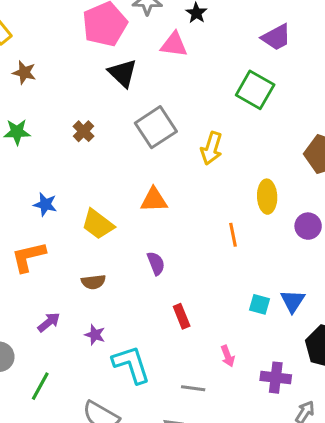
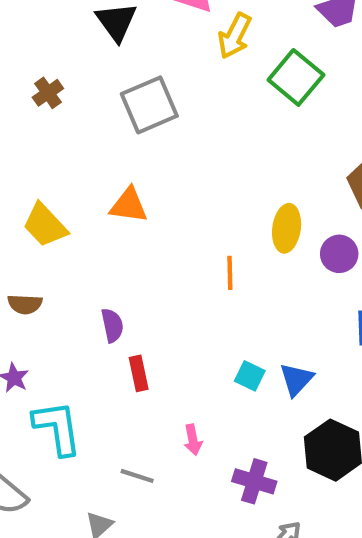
yellow arrow: (211, 148) -> (235, 36), moved
purple circle: (308, 226) -> (339, 254), moved
purple semicircle: (156, 263) -> (112, 325), moved

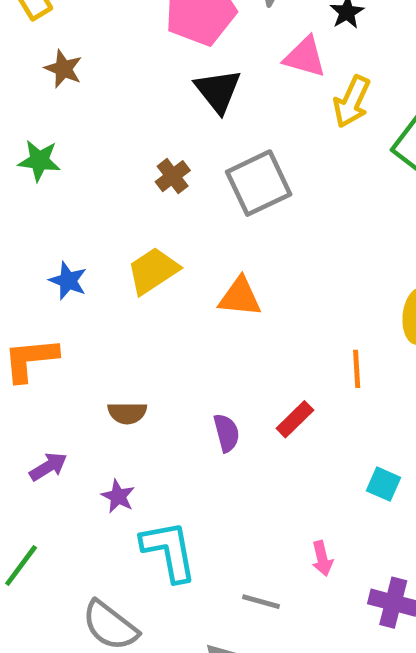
brown cross: (48, 93) -> (173, 176), moved
yellow trapezoid: (45, 225) -> (153, 271), moved, turned 102
red rectangle: (139, 373) -> (295, 419), moved, turned 60

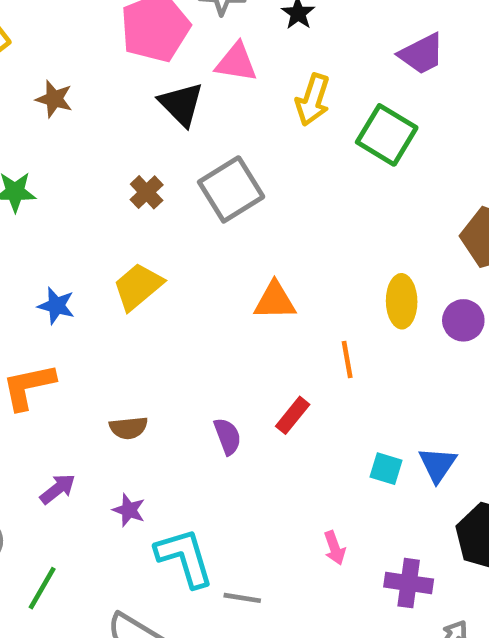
pink triangle: (305, 57) -> (236, 62), moved
brown star: (63, 69) -> (54, 99), moved
orange triangle: (240, 297) -> (275, 301), moved
gray line: (261, 602) -> (242, 598), moved

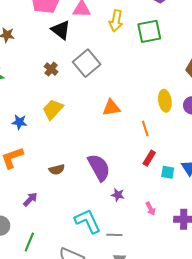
green square: (387, 135) -> (149, 31), turned -35
red rectangle: (293, 415) -> (149, 158), moved
purple semicircle: (227, 436) -> (99, 168), size x1.8
purple star: (129, 510) -> (118, 195), moved

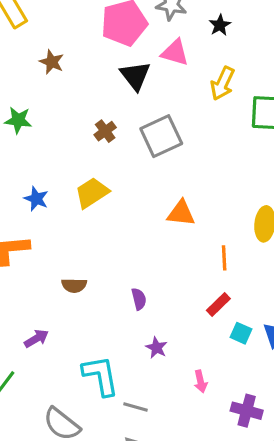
purple semicircle: (99, 168) -> (139, 299), size x0.5
purple arrow: (30, 199) -> (36, 339), moved

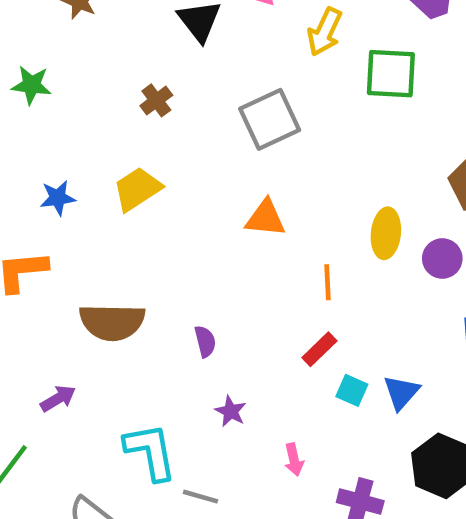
gray square: (161, 136) -> (270, 119), moved
blue star: (36, 199) -> (58, 198), turned -30
brown semicircle: (74, 285) -> (112, 322), size x1.8

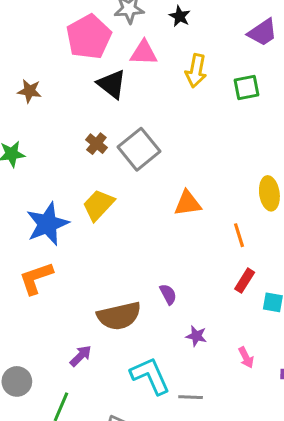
green square: (391, 74) -> (246, 87), size x0.7
gray square: (270, 119) -> (139, 149), moved
blue star: (58, 198) -> (47, 224), size x1.8
brown semicircle: (112, 322) -> (119, 316), moved

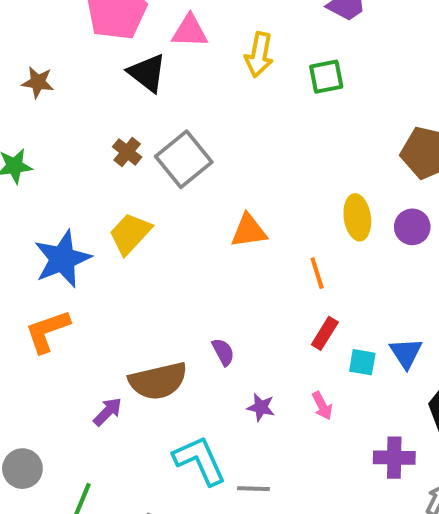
purple arrow: (81, 356) -> (108, 412), moved
pink arrow: (246, 358) -> (322, 406), moved

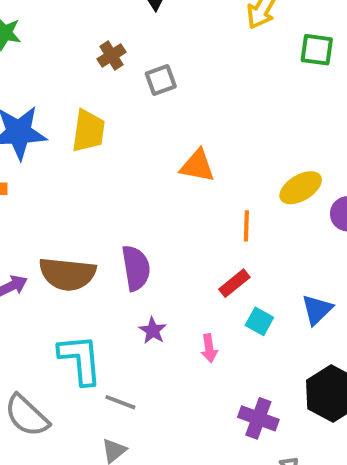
gray square: (184, 159) -> (161, 80), size x0.6
yellow ellipse: (357, 217) -> (301, 188), turned 48
yellow trapezoid: (130, 234) -> (88, 131), turned 126
purple semicircle: (223, 352) -> (136, 268), size x1.6
blue triangle: (406, 353) -> (317, 310), moved

